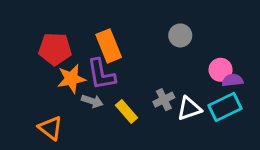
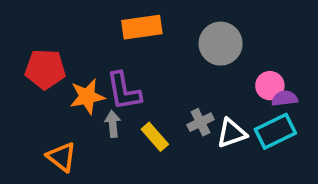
gray circle: (180, 35) -> (221, 44), size x1.5
orange rectangle: (109, 46) -> (142, 27), moved, turned -76
red pentagon: (55, 49) -> (45, 69), moved
gray arrow: (92, 101) -> (113, 124), turned -114

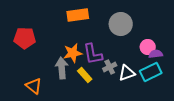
purple L-shape: (124, 91) -> (93, 54), moved
orange star: (87, 97) -> (73, 53), moved
gray arrow: (113, 124) -> (62, 68), size x1.5

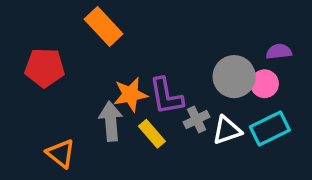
orange rectangle: (78, 15) -> (104, 27), moved, turned 55
gray circle: (121, 24) -> (234, 77), moved
purple semicircle: (156, 54) -> (279, 52), moved

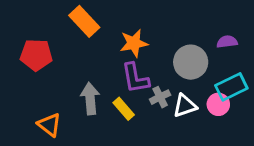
pink circle: (264, 84) -> (218, 104), moved
orange star: (130, 94) -> (134, 43), moved
cyan rectangle: (270, 128) -> (231, 87), moved

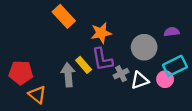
red pentagon: (36, 55) -> (21, 73), moved
yellow rectangle: (124, 109) -> (84, 65), moved

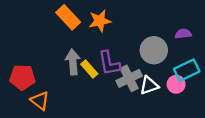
orange star: (101, 33) -> (100, 21), moved
gray cross: (121, 74) -> (129, 78), size x1.5
gray arrow: (68, 75) -> (73, 62), moved

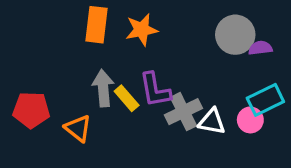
orange rectangle: (68, 17) -> (96, 25), turned 50
gray circle: (154, 50) -> (235, 35), moved
white triangle: (149, 85) -> (212, 122), turned 30
orange triangle: (40, 101) -> (78, 128), moved

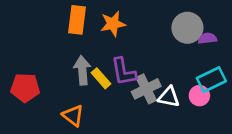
orange triangle: (78, 128) -> (73, 116), moved

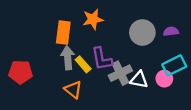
orange rectangle: (77, 20) -> (63, 32), moved
gray circle: (187, 28) -> (142, 32), moved
orange triangle: (73, 116) -> (73, 90), moved

